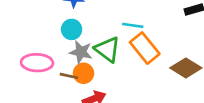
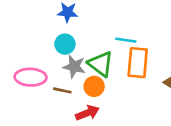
orange rectangle: (145, 48) -> (138, 63), turned 44
orange circle: (84, 73) -> (94, 86), moved

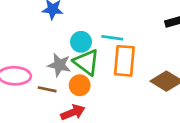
cyan circle: (65, 44) -> (81, 42), moved

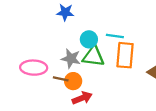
green triangle: (86, 62) -> (93, 56), turned -30
orange circle: (80, 85) -> (73, 81), moved

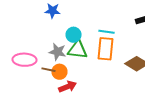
cyan line: (115, 36) -> (106, 32), moved

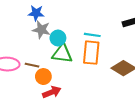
gray star: (58, 52) -> (41, 30), moved
brown line: (48, 70) -> (32, 65), moved

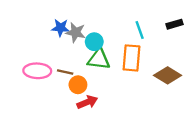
blue star: (36, 13) -> (61, 28), moved
cyan line: (92, 35) -> (140, 30), moved, turned 63

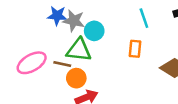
orange rectangle: (131, 58) -> (135, 49), size x0.6
green triangle: (99, 59) -> (79, 50), moved
pink ellipse: (37, 71) -> (32, 63), turned -32

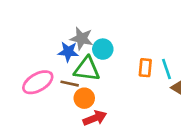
blue star: (57, 16) -> (68, 52), moved
cyan line: (144, 18) -> (166, 69), moved

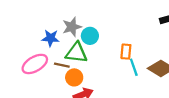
gray star: (82, 38) -> (72, 27), turned -30
blue star: (68, 52) -> (51, 38), moved
cyan line: (166, 69) -> (134, 67), moved

